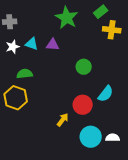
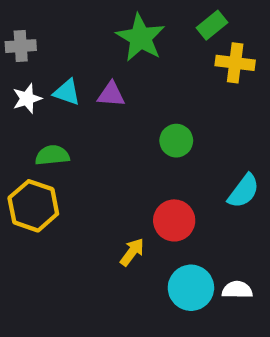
cyan semicircle: (106, 94) -> (244, 191), moved

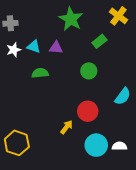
green rectangle: (212, 25) -> (99, 41), moved
yellow cross: (235, 63) -> (118, 16), moved, turned 30
green semicircle: (52, 155) -> (40, 73), moved
yellow hexagon: (33, 206) -> (17, 143), moved

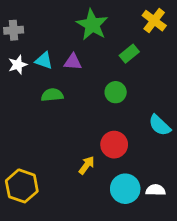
cyan semicircle: (123, 96) -> (160, 125), turned 96

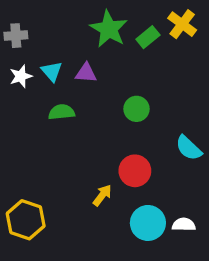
green rectangle: (129, 54) -> (148, 37), moved
cyan triangle: (44, 61) -> (52, 71), turned 30

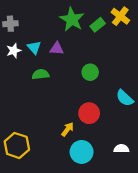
cyan circle: (148, 223) -> (82, 152), moved

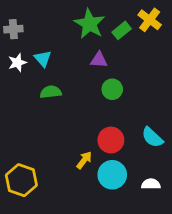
purple triangle: (57, 48) -> (99, 60), moved
cyan semicircle: (125, 98) -> (152, 137), moved
cyan circle: (82, 152) -> (112, 175), moved

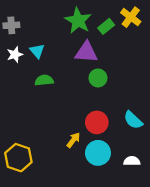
purple triangle: (99, 60) -> (86, 52), size x1.5

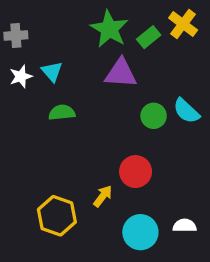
green circle: (98, 78) -> (154, 116), moved
cyan semicircle: (133, 120) -> (186, 111), moved
cyan circle: (98, 153) -> (140, 232), moved
yellow hexagon: (18, 158) -> (57, 216), moved

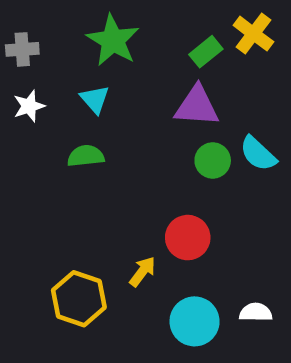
green star: (109, 29) -> (113, 40), moved
cyan triangle: (52, 72) -> (95, 99), moved
purple triangle: (121, 73) -> (197, 106), moved

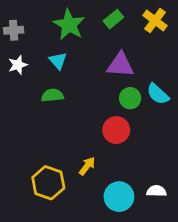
green rectangle: (206, 52) -> (113, 19), moved
red circle: (188, 238) -> (116, 130), moved

